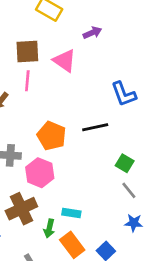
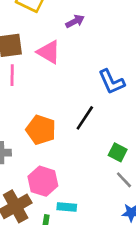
black line: (95, 127) -> (85, 118), turned -40
pink hexagon: (40, 173) -> (43, 181), moved

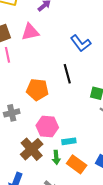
pink triangle: (49, 52) -> (30, 32), turned -30
black line: (85, 118) -> (67, 74), turned -36

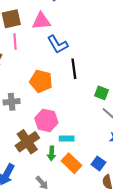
blue L-shape: (81, 43) -> (58, 44), moved

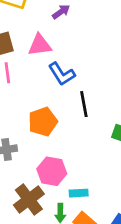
orange pentagon: (41, 81) -> (43, 122), turned -30

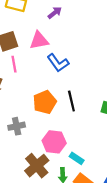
black line: (84, 104) -> (71, 101), moved
cyan rectangle: (79, 193) -> (77, 158), turned 40

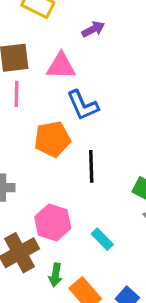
orange pentagon: (45, 102) -> (52, 139), moved
cyan rectangle: (77, 158) -> (102, 239), moved

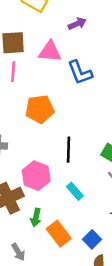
blue L-shape: (83, 105) -> (80, 73), moved
black line: (91, 166) -> (68, 150), moved

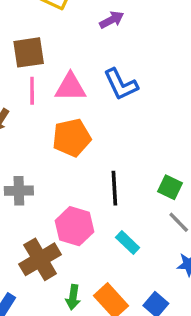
pink triangle: (50, 52) -> (70, 87), moved
green arrow: (36, 218) -> (73, 297), moved

